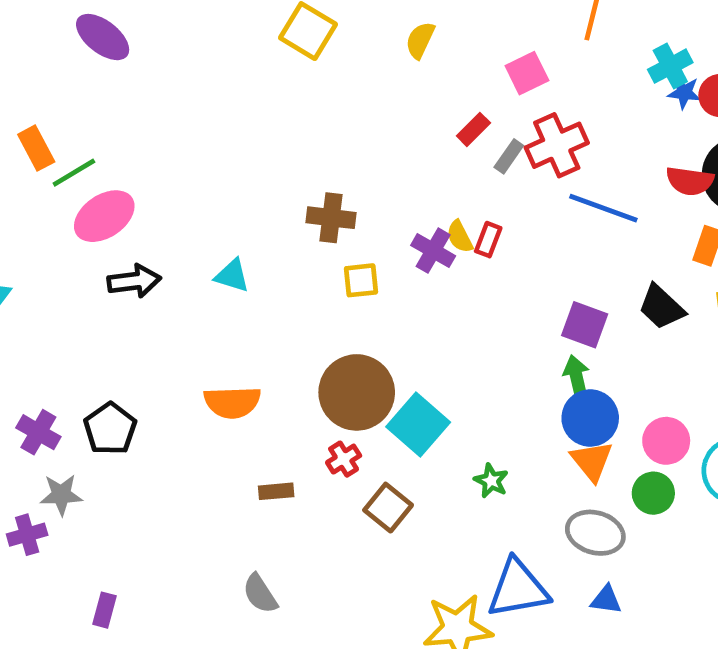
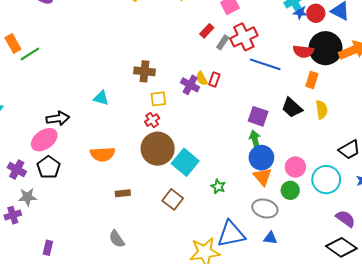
pink ellipse: (104, 216) -> (44, 140), moved
black arrow: (134, 281) -> (58, 118), moved
red cross: (344, 459) -> (152, 120), moved

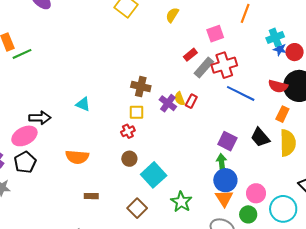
gray rectangle: (223, 42) -> (204, 67), size x1.5
brown cross: (144, 71) -> (141, 87), moved
yellow semicircle: (322, 110) -> (288, 143), size x1.5
brown circle: (158, 149) -> (129, 159), size x0.5
green star: (218, 186) -> (181, 202), size x1.5

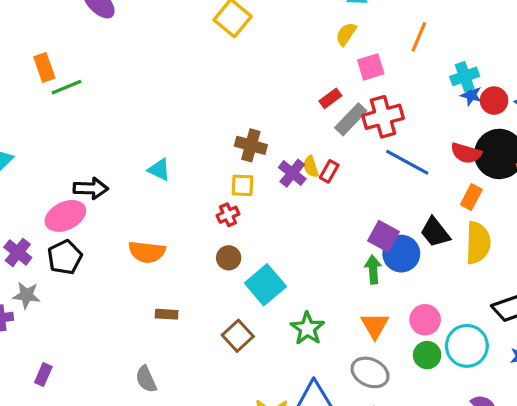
yellow semicircle: (172, 15) -> (346, 34), moved
blue circle: (225, 180) -> (401, 254), moved
green circle: (248, 214) -> (427, 355), moved

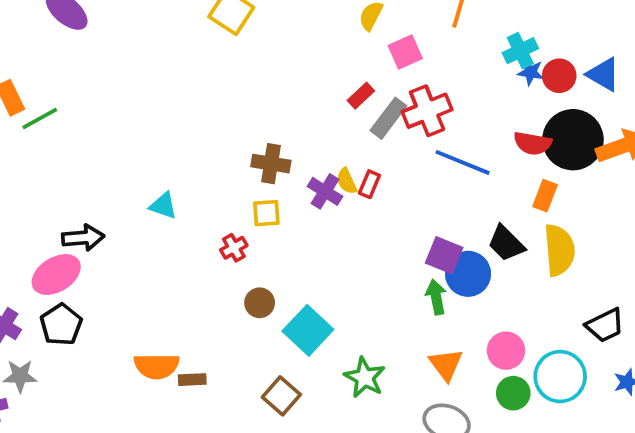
red cross: (228, 215) -> (234, 248), moved
orange semicircle: (147, 252) -> (157, 366), moved

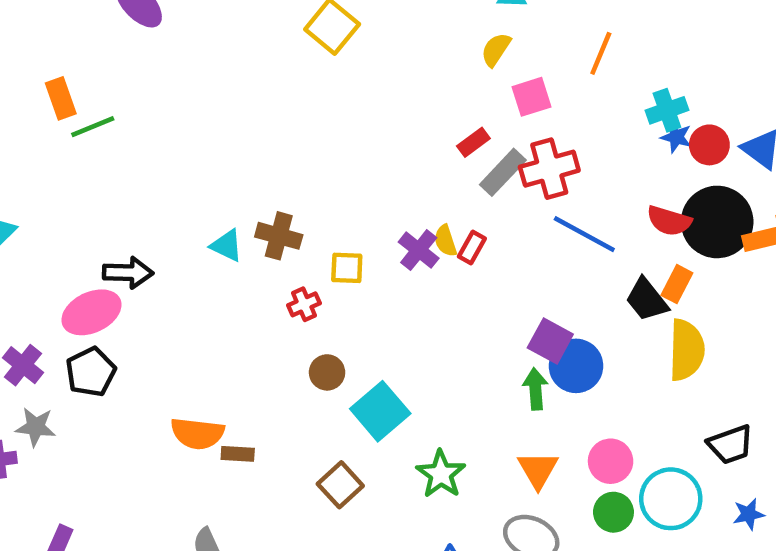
brown cross: (271, 164) -> (279, 236), moved
black trapezoid: (506, 243) -> (647, 300), moved

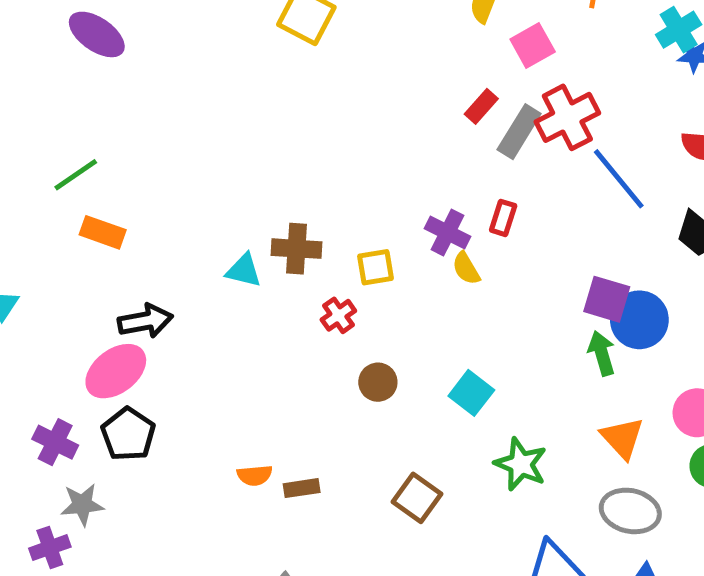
orange rectangle: (61, 98) -> (103, 232), moved, turned -39
blue line: (584, 234) -> (619, 179), turned 34
yellow semicircle: (445, 241) -> (466, 268), moved
cyan square: (380, 411) -> (471, 393), moved, size x0.7
orange semicircle: (197, 433) -> (255, 475), size x0.6

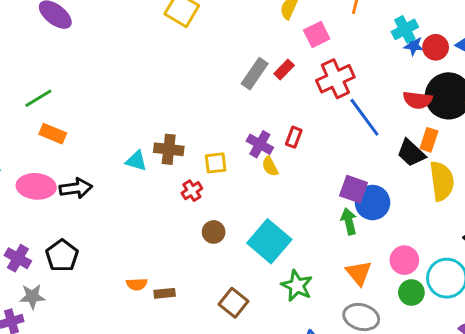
gray rectangle: (519, 132) -> (255, 74), moved
pink ellipse: (116, 371) -> (36, 186), moved, turned 39
cyan square: (471, 393) -> (269, 241), size x1.6

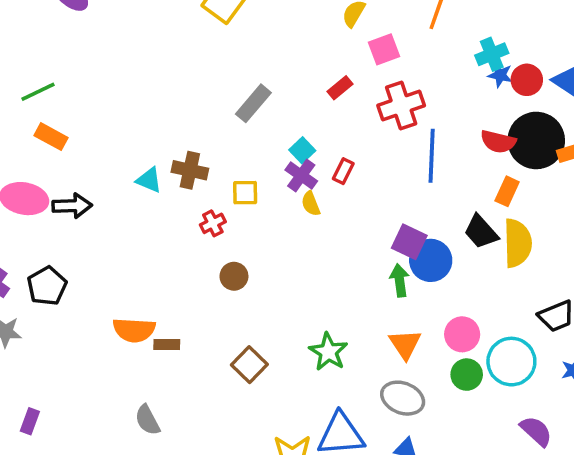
gray rectangle: (255, 74) -> (253, 103), moved
blue line: (364, 117) -> (432, 156), turned 33
black trapezoid: (411, 153) -> (481, 232), moved
cyan square: (269, 241) -> (302, 150), moved, size x0.5
orange semicircle: (137, 284) -> (134, 330), size x1.6

